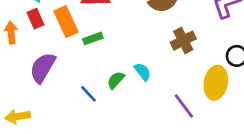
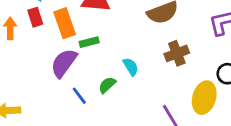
purple semicircle: (43, 68) -> (64, 63), moved
cyan semicircle: (143, 72) -> (131, 67), moved

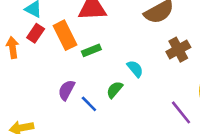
red rectangle: (35, 17) -> (36, 33), turned 60
purple semicircle: (64, 63) -> (66, 90), moved, size x0.7

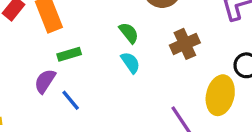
green rectangle: (91, 50) -> (69, 54), moved
green semicircle: (115, 90) -> (129, 33), moved, turned 96

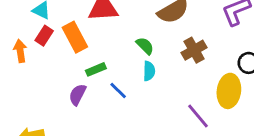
cyan semicircle: (130, 63) -> (149, 71), turned 42
blue line: (71, 100) -> (118, 91), moved

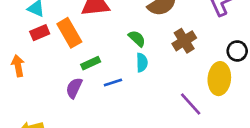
red rectangle: (44, 36) -> (40, 33), turned 36
orange arrow: (20, 51) -> (18, 66), moved
blue line: (118, 91) -> (113, 82), turned -60

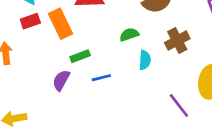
green semicircle: (137, 38) -> (129, 35), turned -66
cyan semicircle: (142, 63) -> (145, 60), moved

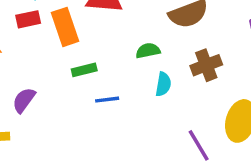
purple semicircle: (61, 80) -> (24, 100), moved

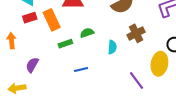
green semicircle: (148, 51) -> (87, 33), moved
blue line: (107, 100) -> (81, 69), moved

